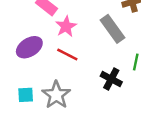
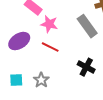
pink star: (66, 26) -> (49, 24), turned -30
gray star: (56, 95) -> (41, 80), size x0.7

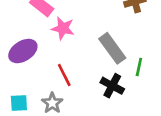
gray rectangle: (87, 26) -> (112, 48), moved
red line: (50, 47) -> (64, 75), moved, turned 36

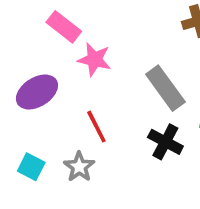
cyan square: (19, 103) -> (31, 167), turned 30

